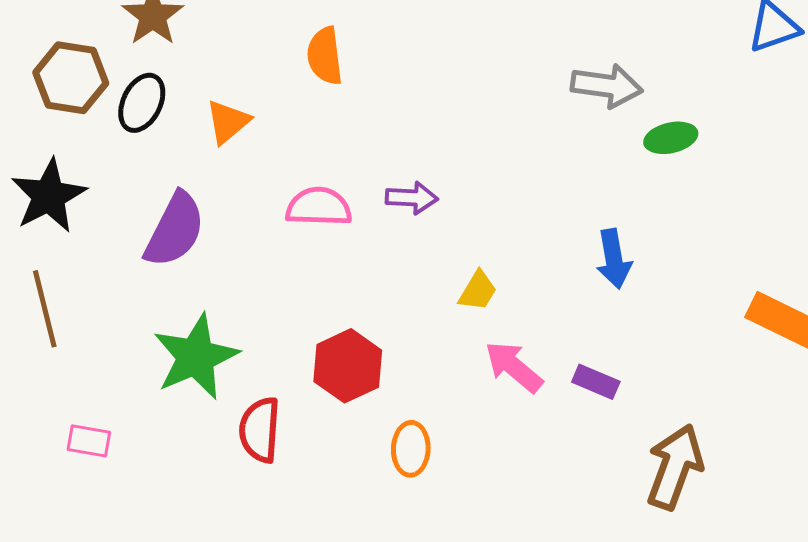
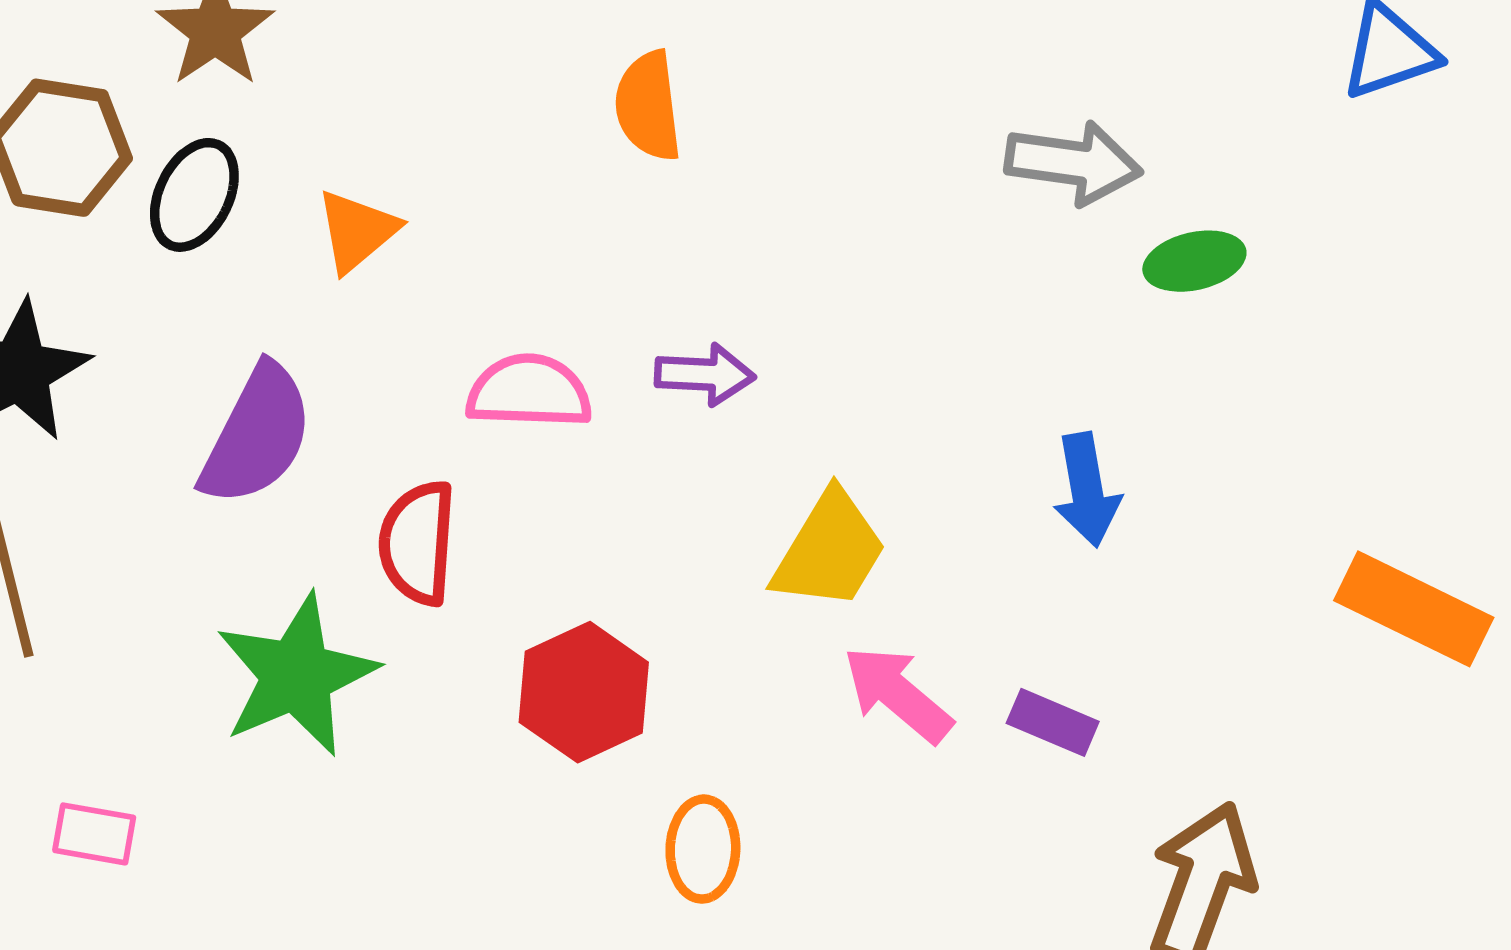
orange semicircle: (325, 56) -> (648, 106), moved
yellow trapezoid: (478, 291) -> (830, 550), size x1.6
red semicircle: (260, 430) -> (417, 543), moved

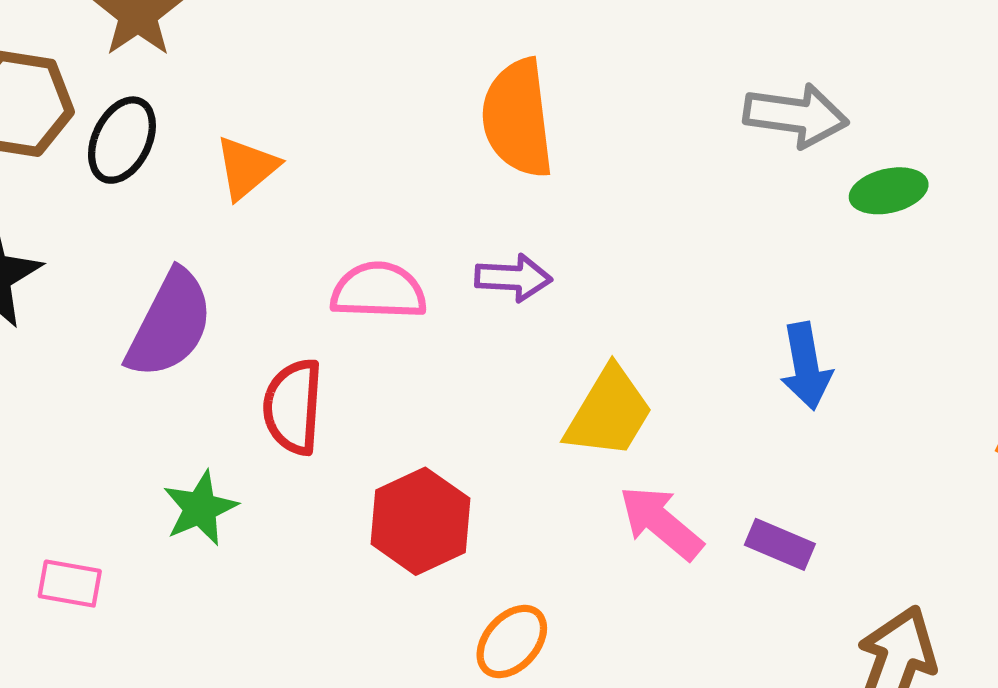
orange semicircle: (648, 106) -> (518, 118), moved, size x1.4
green star: (296, 675) -> (200, 508), size x0.6
pink rectangle: (94, 834) -> (70, 584), moved
orange ellipse: (703, 849) -> (512, 642), turned 40

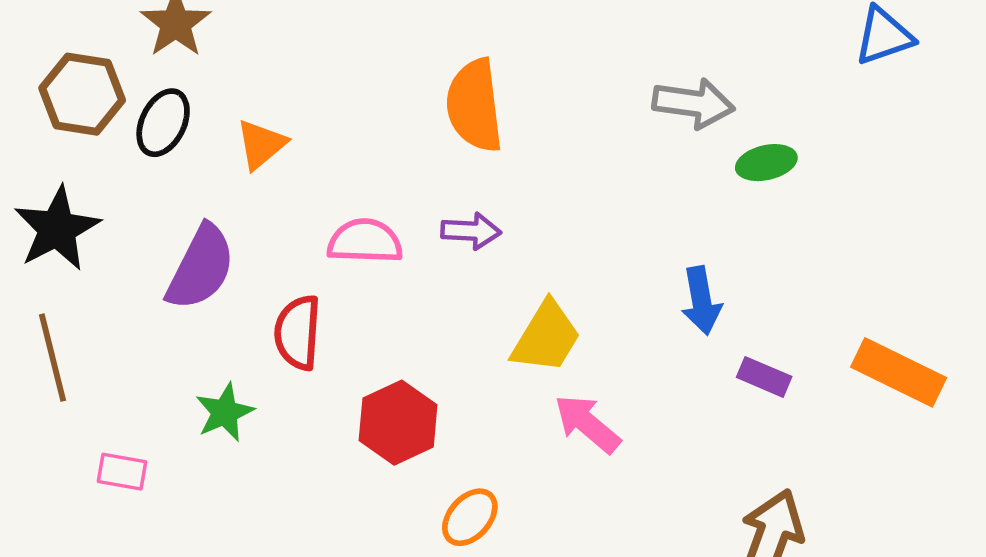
purple rectangle: (780, 544) -> (764, 377), moved

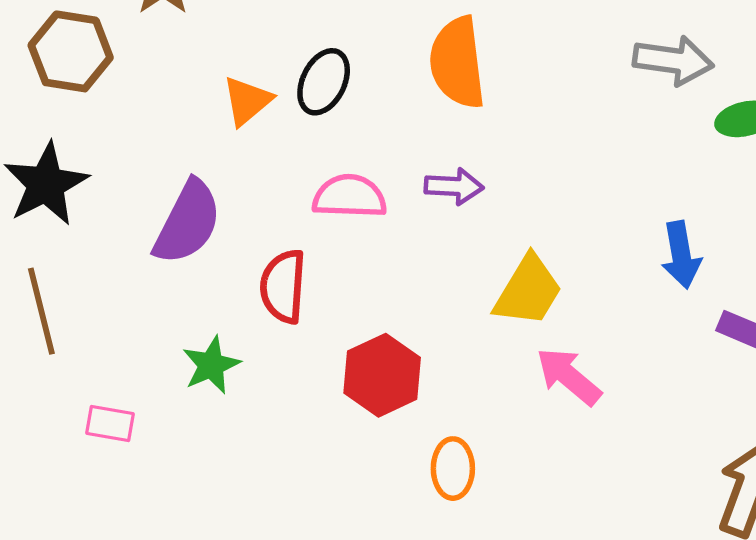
black ellipse: (163, 123) -> (324, 82), moved
orange ellipse: (470, 517) -> (453, 469), turned -42

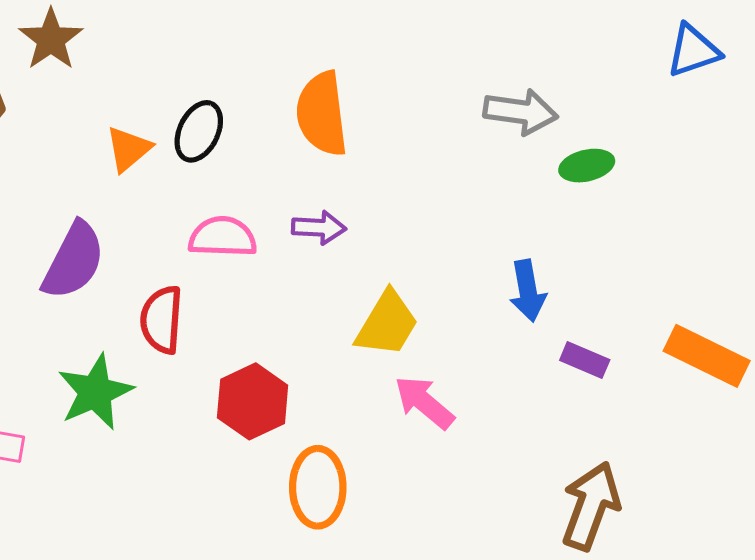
green star: (211, 365) -> (95, 392), size x1.4
orange ellipse: (453, 469) -> (318, 487), size x1.4

